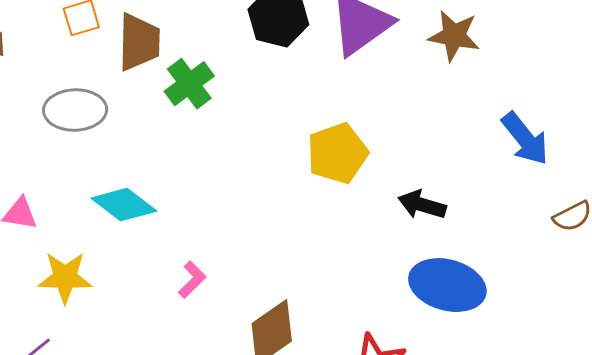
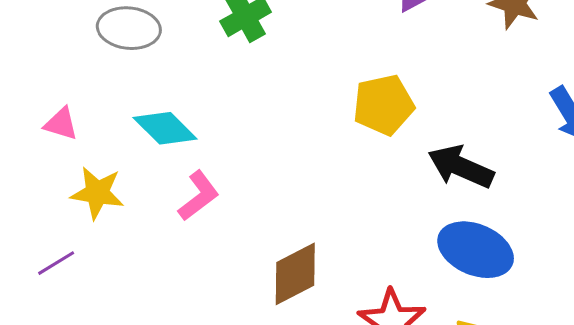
black arrow: (422, 205) -> (461, 167), size x1.4
pink L-shape: (192, 280) -> (199, 196), moved, size x1.4

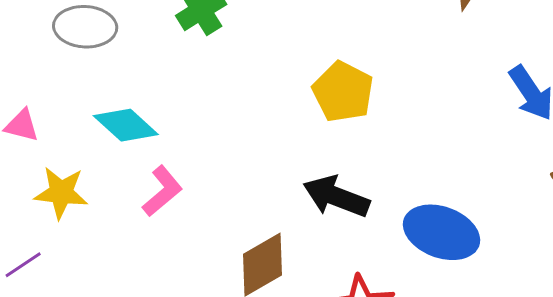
yellow pentagon: (383, 105) -> (343, 92), turned -30
black arrow: (461, 167) -> (336, 197), moved

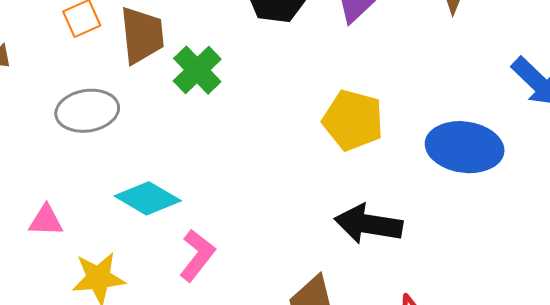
blue ellipse: (442, 232) -> (465, 147), moved

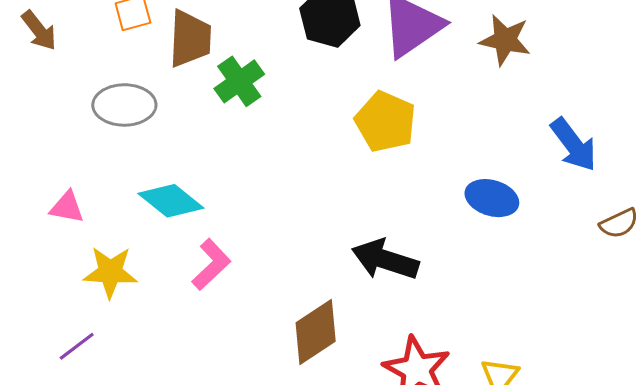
yellow pentagon: (353, 120) -> (385, 122), moved
blue ellipse: (465, 147) -> (492, 198), size x0.7

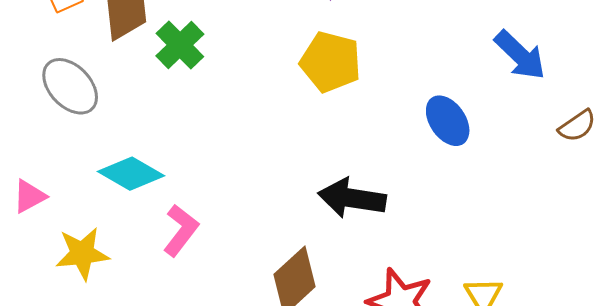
gray ellipse: (124, 105) -> (70, 86), turned 56
blue ellipse: (492, 198) -> (448, 121), turned 48
pink triangle: (67, 207) -> (29, 196), turned -30

